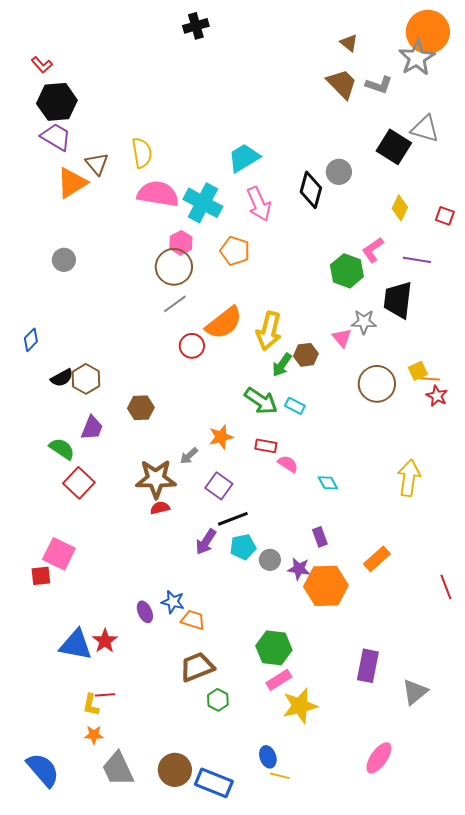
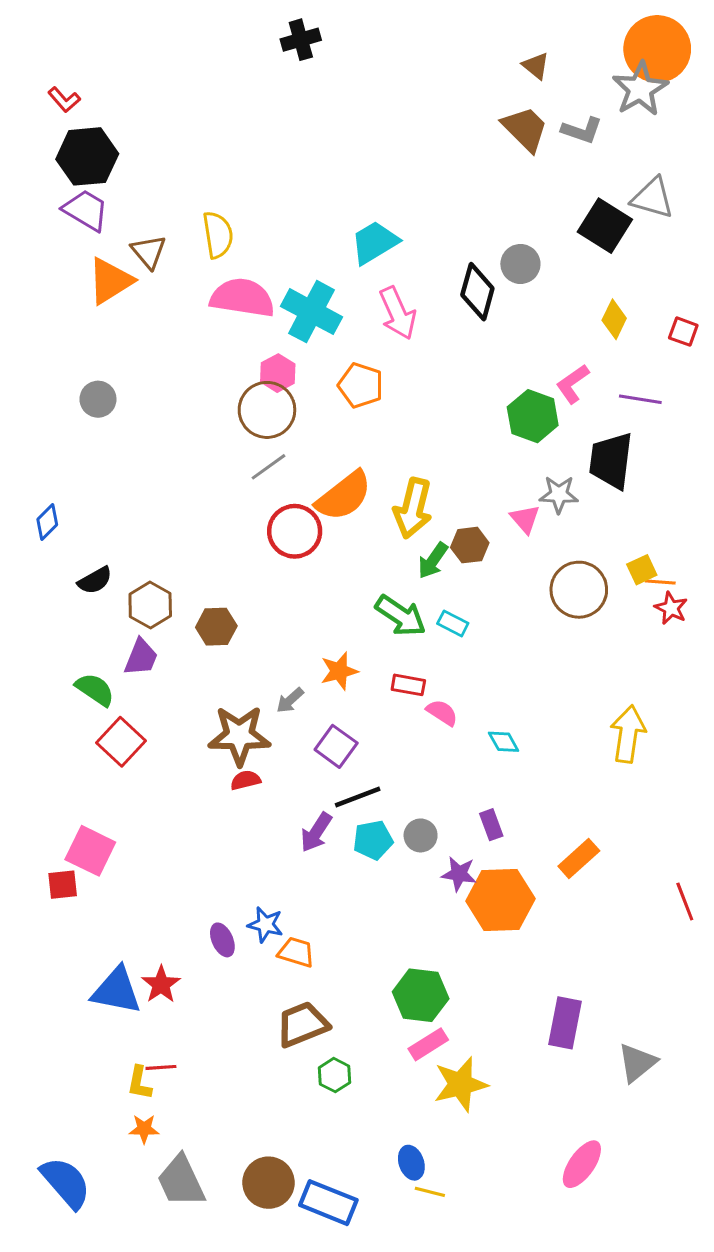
red circle: (192, 346) -> (295, 531), size x1.4
brown hexagon: (86, 379) -> (150, 605), moved
gray circle: (270, 560) -> (421, 835), moved

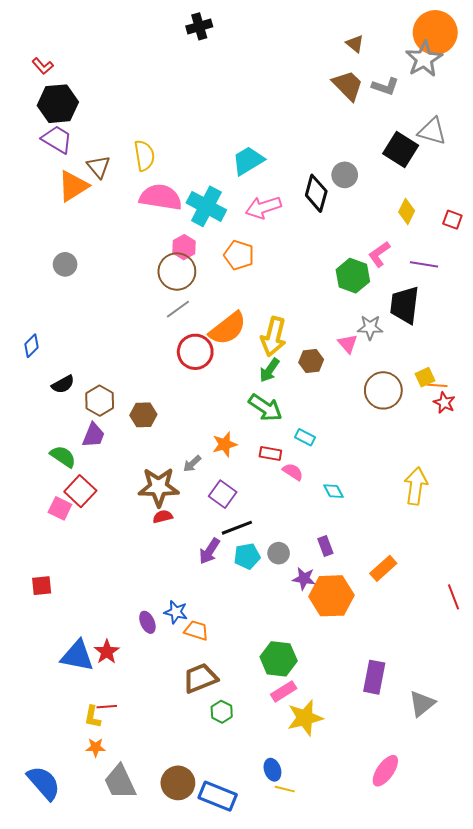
pink arrow: (398, 313) -> (263, 207), turned 96
green arrow: (433, 560) -> (269, 370), moved
cyan rectangle: (453, 623) -> (305, 437), moved
pink square: (90, 851) -> (60, 508), moved, size x0.7

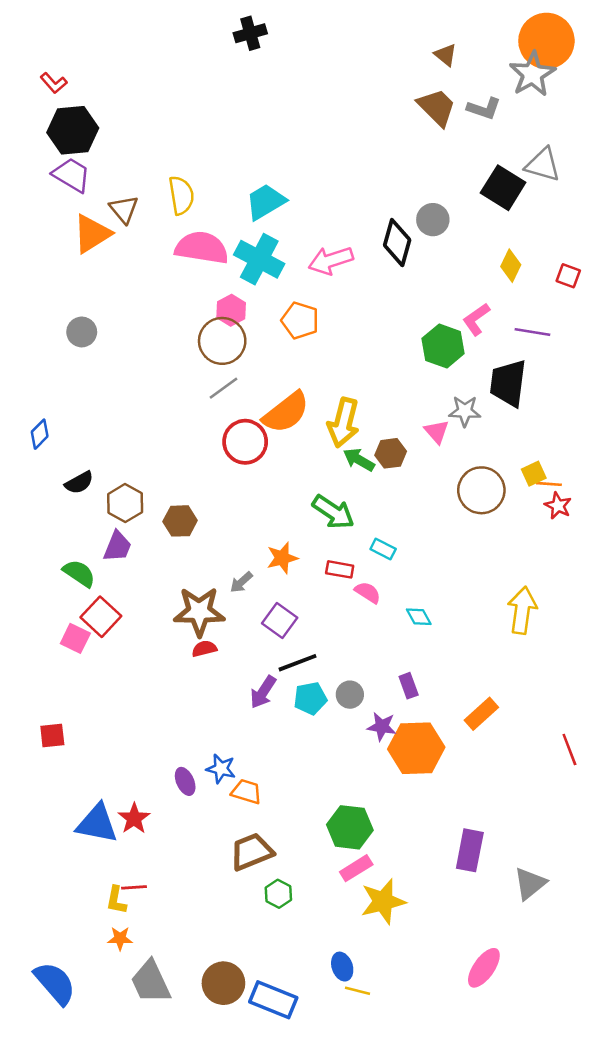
cyan trapezoid: (248, 161) -> (266, 202), moved
green arrow: (269, 370) -> (359, 460), moved, turned 85

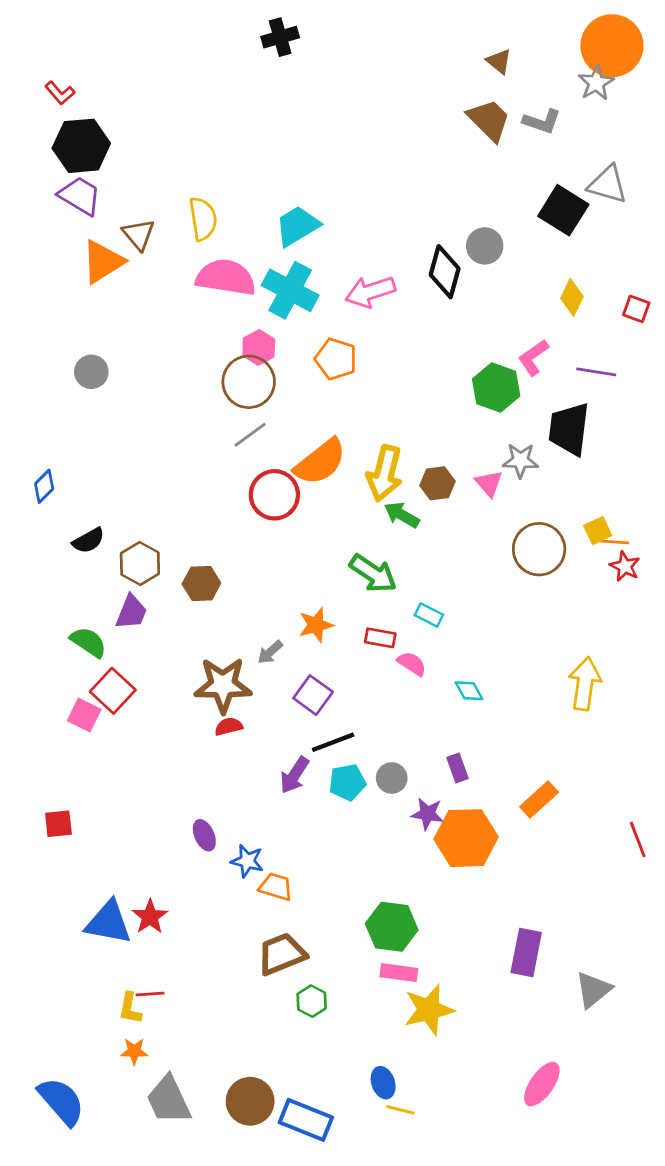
gray star: (532, 74) -> (596, 83), size x0.7
brown hexagon: (391, 453) -> (437, 483), moved
purple ellipse: (185, 781) -> (204, 835), moved
pink rectangle: (356, 868) -> (399, 973), turned 40

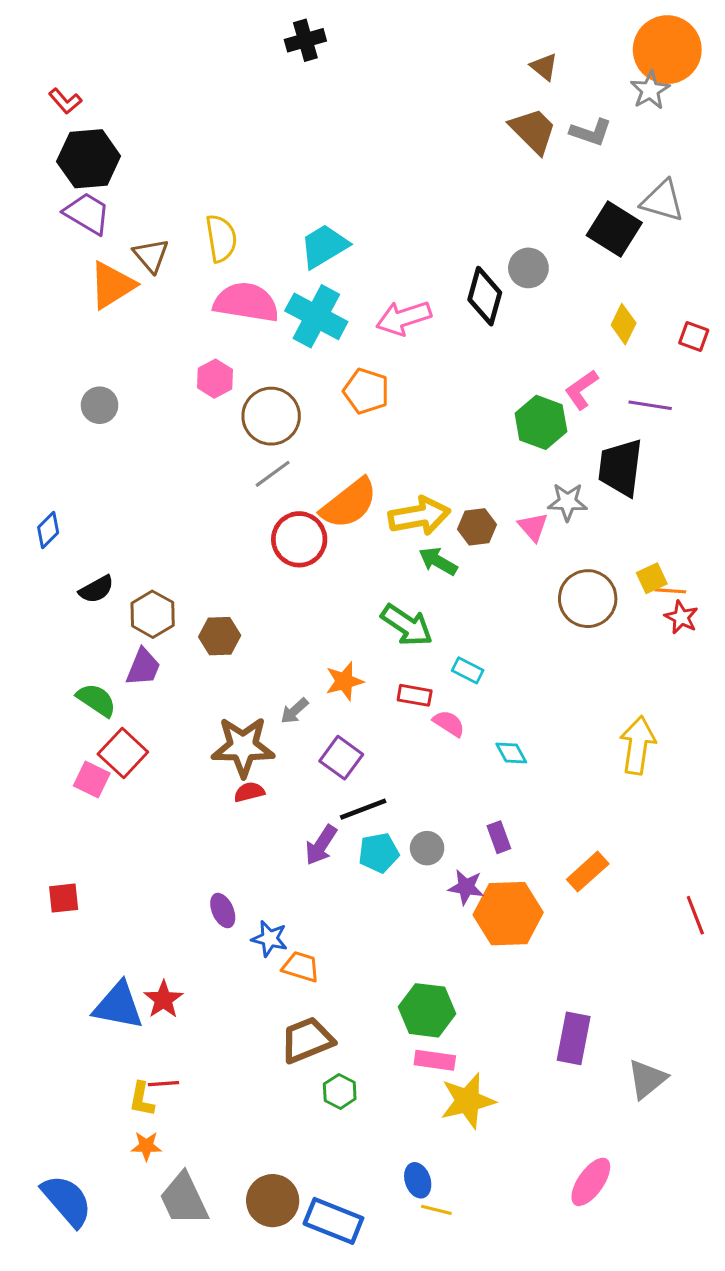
pink hexagon: (259, 347) -> (215, 379), moved
yellow arrow: (385, 473) -> (419, 516), turned -114

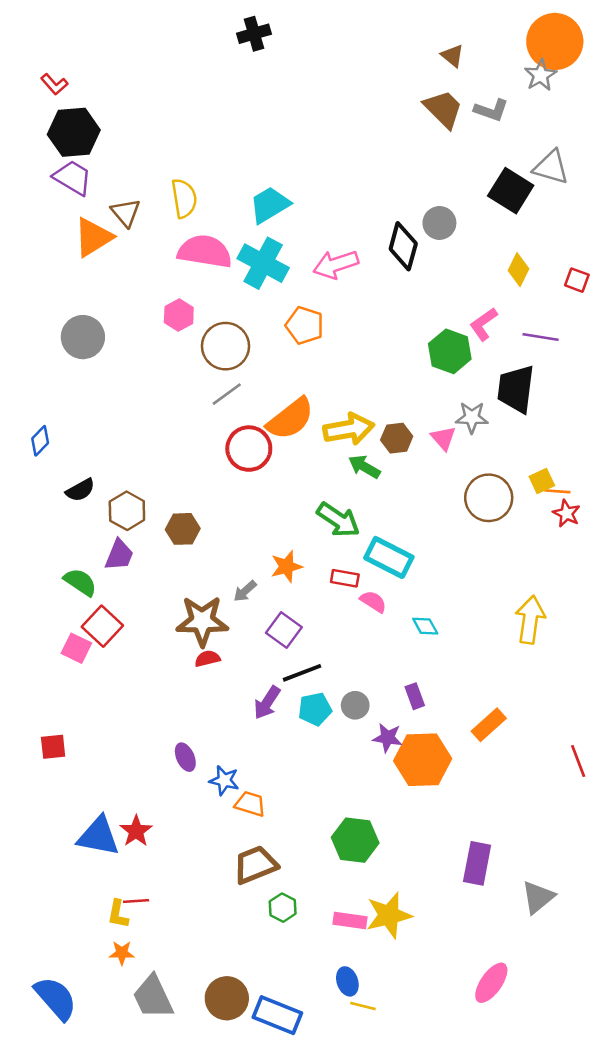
gray circle: (100, 405) -> (83, 337), size x1.4
cyan rectangle: (468, 670) -> (389, 557), size x1.8
pink rectangle: (435, 1060) -> (350, 920), moved

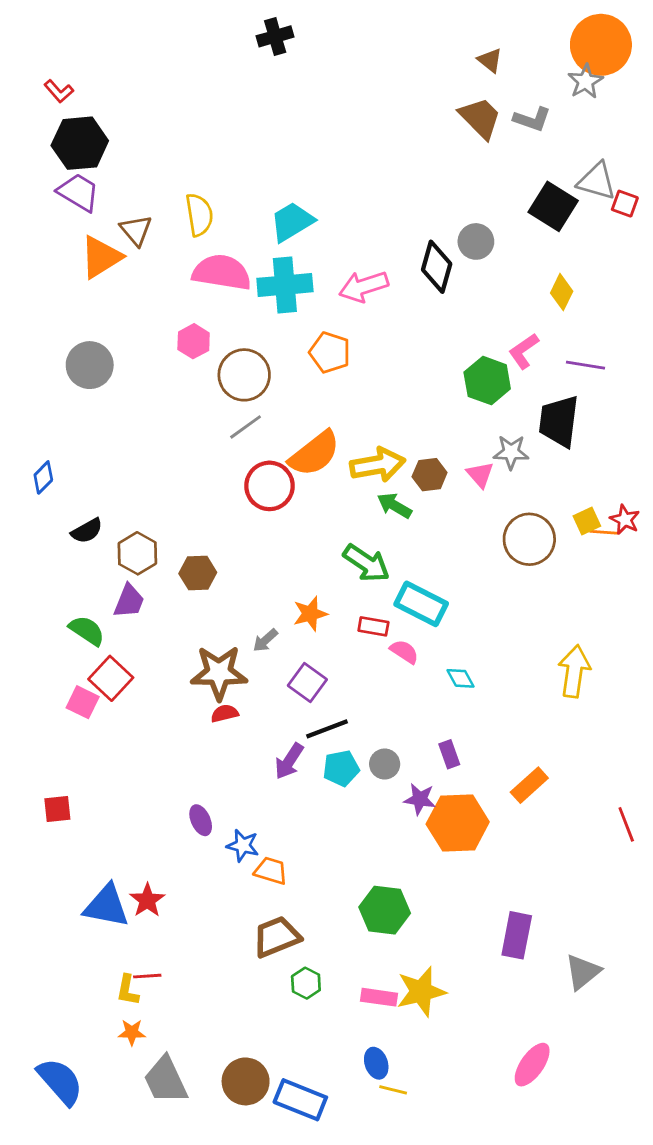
cyan cross: (263, 263) -> (285, 285), turned -33
red square: (577, 280) -> (625, 204), moved
red star: (566, 513) -> (625, 520), moved

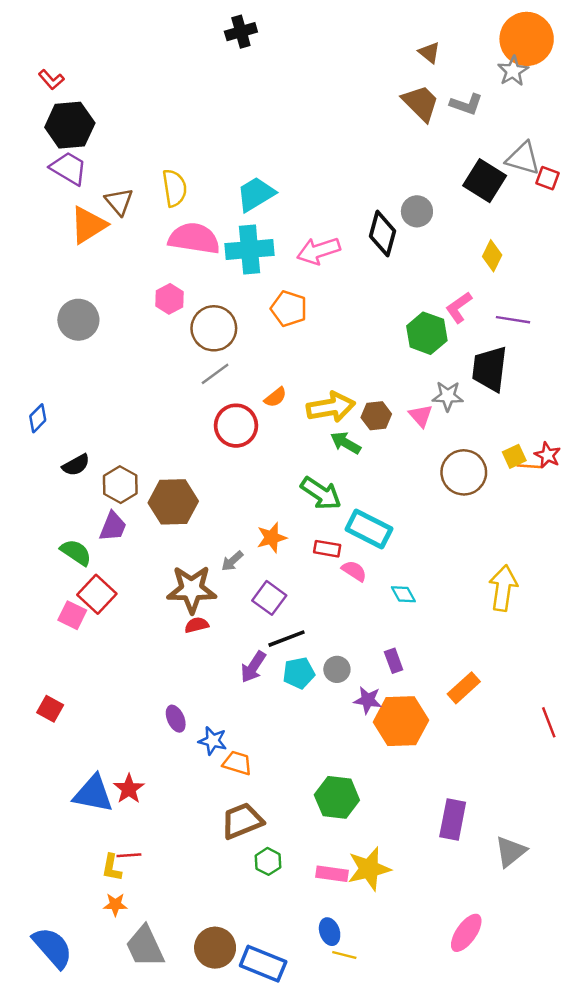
orange semicircle: (314, 454) -> (275, 397), size x0.5
brown hexagon: (198, 573) -> (173, 502), size x1.5
red square: (57, 809) -> (50, 709), turned 35

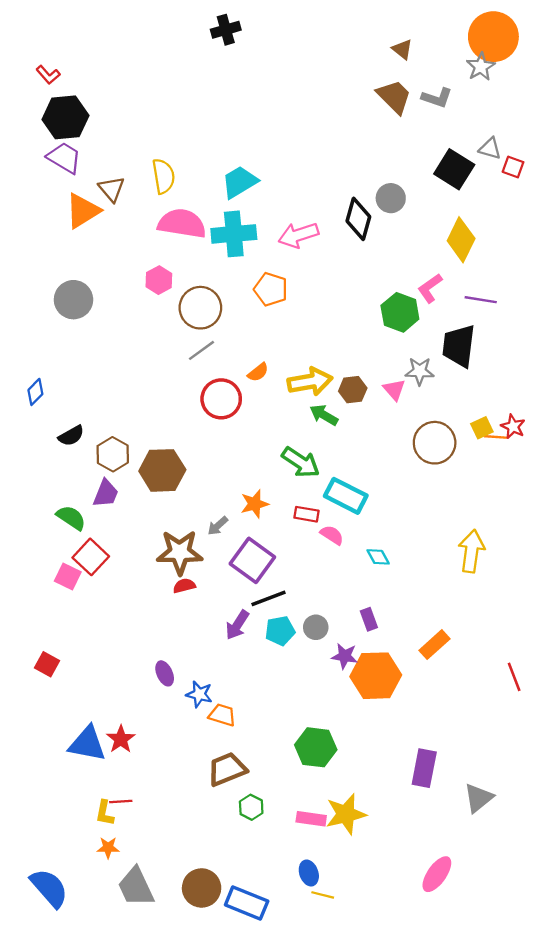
gray triangle: (523, 158) -> (490, 149), size x0.7
yellow diamond: (492, 256) -> (461, 240), size x1.5
purple square: (269, 598) -> (252, 560), size x1.4

